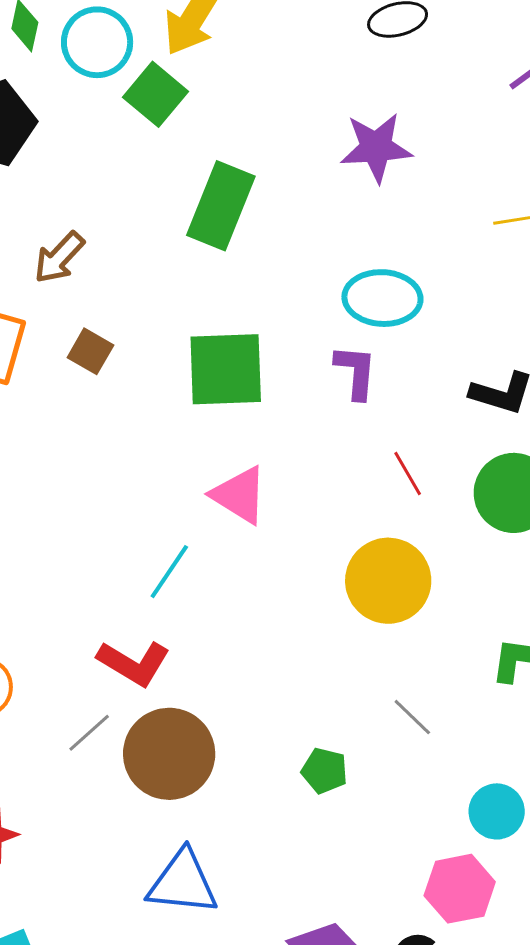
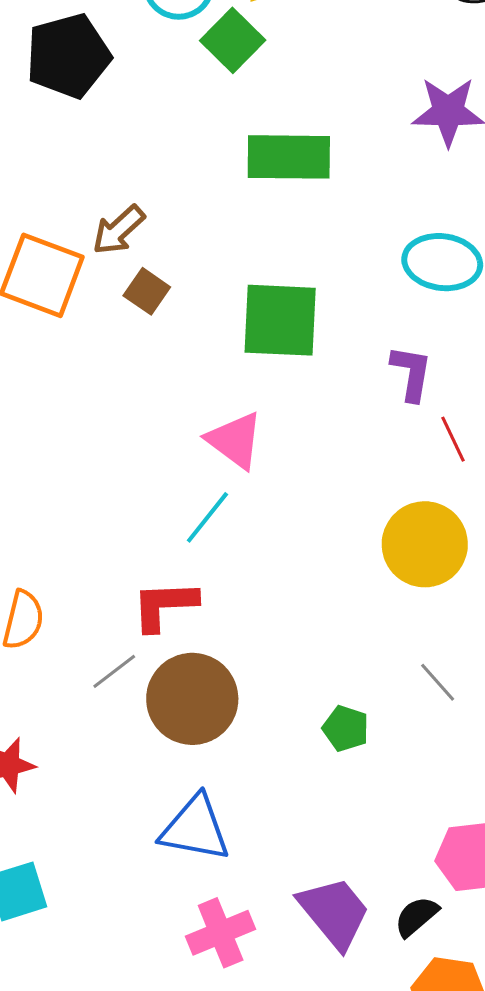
green rectangle: (221, 206) -> (289, 157), turned 64
brown arrow: (59, 258) -> (119, 230), moved
purple L-shape: (356, 372) -> (411, 373), moved
pink triangle: (239, 495) -> (235, 440), moved
red L-shape: (134, 663) -> (164, 605), turned 142

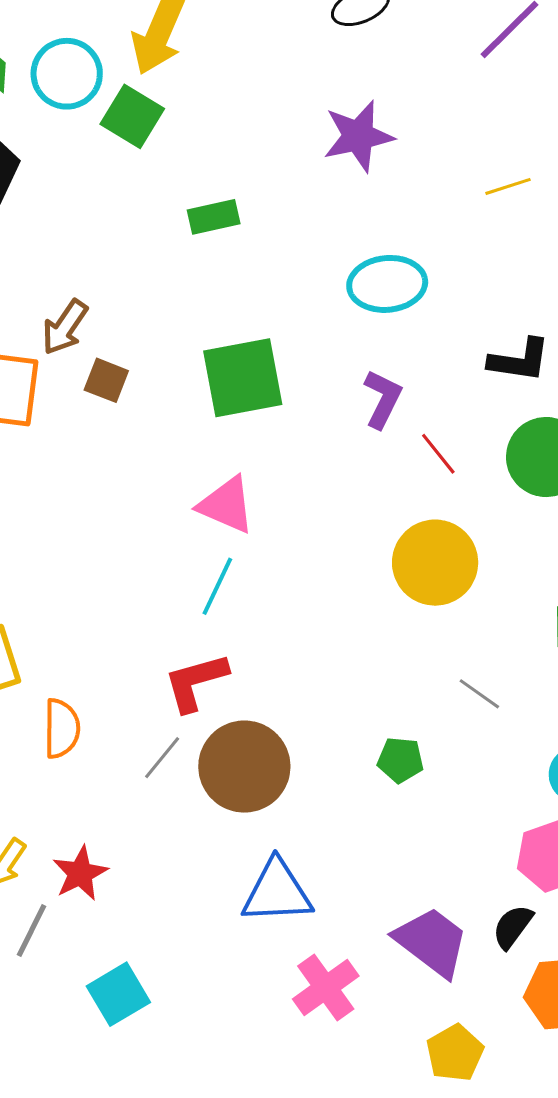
green rectangle: (289, 157) -> (214, 217), size x0.6
purple L-shape: (411, 373) -> (383, 399), turned 30

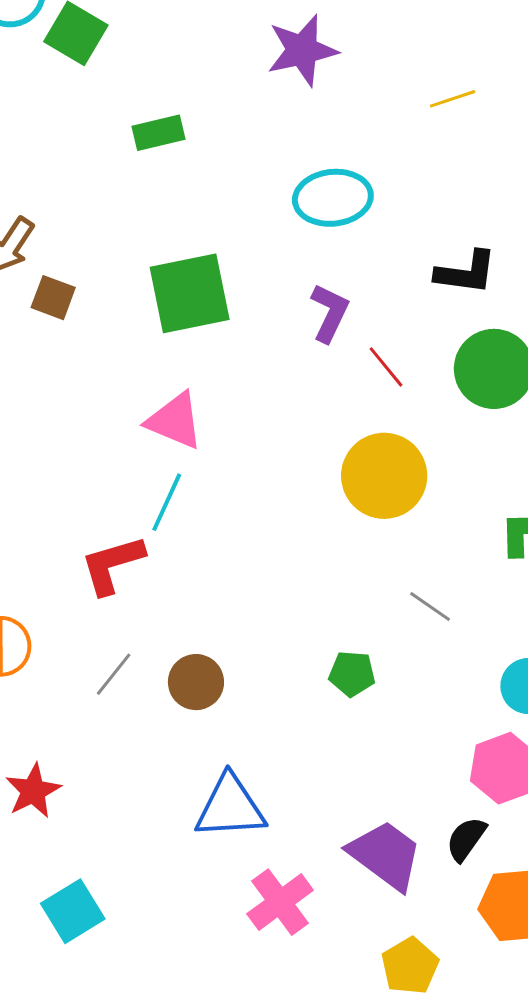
red L-shape: (196, 682) -> (112, 565), moved
brown circle: (244, 767) -> (196, 682), size x0.6

